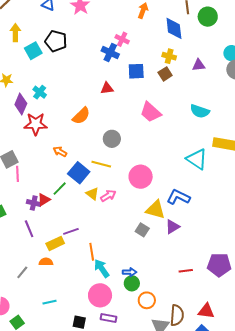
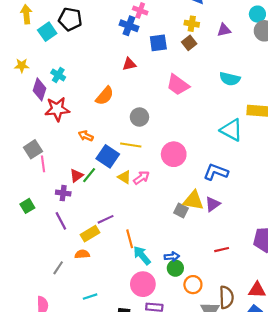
red triangle: (44, 200) -> (76, 176), moved
yellow triangle: (155, 210) -> (193, 200), moved
red line: (186, 271) -> (222, 250), moved

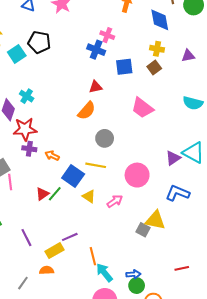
orange semicircle: (105, 96) -> (87, 111), moved
pink arrow: (141, 178) -> (115, 201), moved
purple cross: (63, 193) -> (29, 149), moved
purple triangle: (213, 204) -> (173, 158), moved

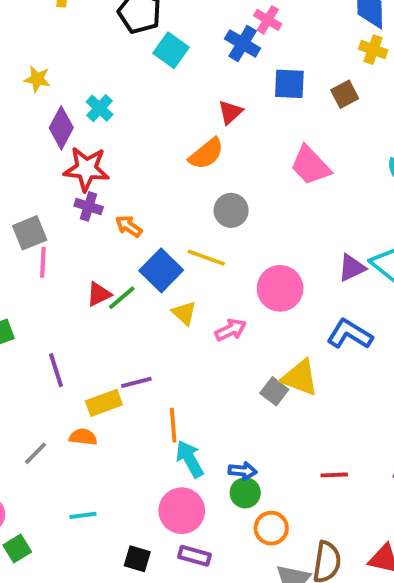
yellow cross: (157, 49) -> (373, 50), moved
cyan square: (17, 54) -> (171, 50), moved, turned -30
red triangle: (96, 87) -> (230, 112), turned -40

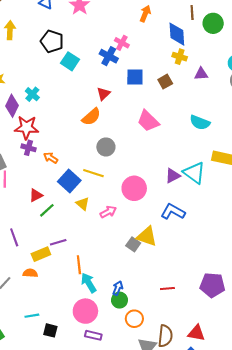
green line: (122, 298) -> (47, 210), moved
blue arrow: (243, 471) -> (118, 288), turned -72
black square: (137, 559) -> (50, 330), moved

